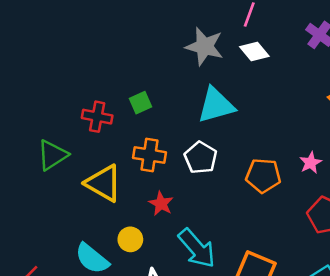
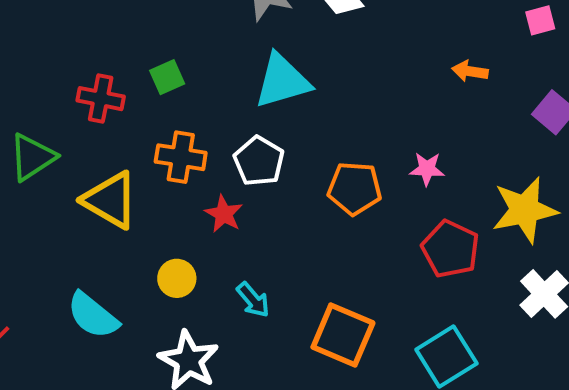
pink star: (311, 163) -> (427, 169), turned 30
red star: (161, 204) -> (224, 214), moved
yellow circle: (130, 239) -> (177, 278), moved
cyan arrow: (197, 248) -> (253, 300), size x0.6

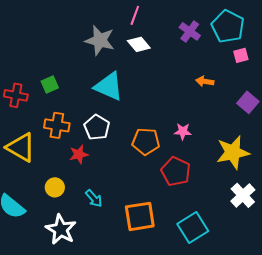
cyan triangle: (282, 81) -> (109, 86), turned 40
red star: (224, 214) -> (79, 154), turned 30
red pentagon: (450, 249) -> (176, 171), moved
orange square: (343, 335) -> (140, 216), turned -32

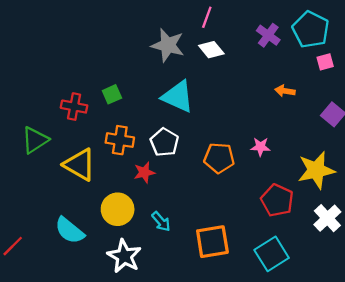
red pentagon: (176, 171) -> (277, 200), moved
yellow circle: (55, 187) -> (118, 209), size x1.5

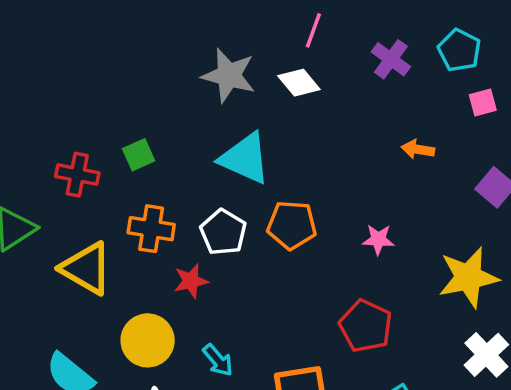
pink line: (207, 17) -> (313, 30), moved
cyan pentagon: (311, 30) -> (459, 50), size x0.7
orange pentagon: (219, 158) -> (292, 225), moved
red pentagon: (277, 200) -> (366, 326), moved

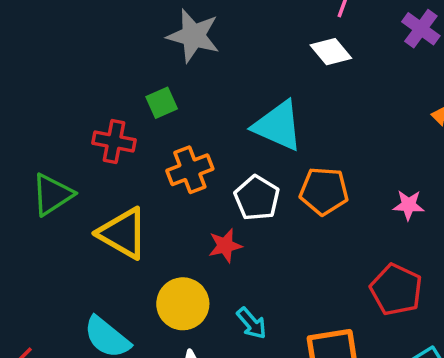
gray star: (229, 75) -> (193, 36), moved
green square: (139, 155) -> (162, 103), moved
orange cross: (151, 229) -> (190, 170), moved, turned -30

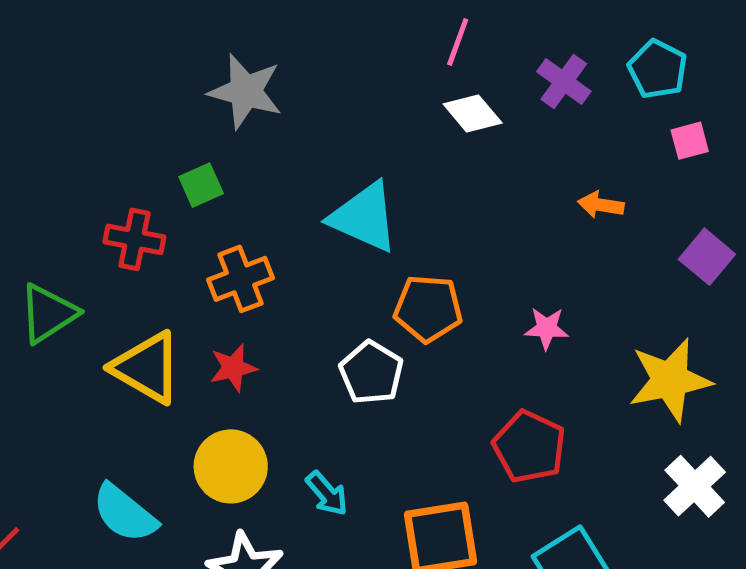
white diamond: (331, 52) -> (473, 114), moved
white pentagon: (257, 198) -> (371, 373), moved
red star: (225, 246) -> (233, 368), moved

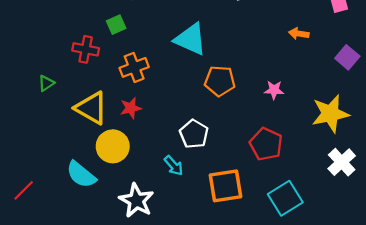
green triangle: (48, 313) -> (46, 83), size x0.6
white pentagon: (371, 373) -> (194, 134), moved
yellow circle: (231, 466) -> (113, 146), moved

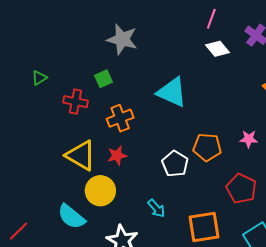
orange pentagon: (220, 81) -> (207, 147), moved
green triangle: (46, 83) -> (39, 78), moved
white pentagon: (194, 134) -> (175, 164), moved

